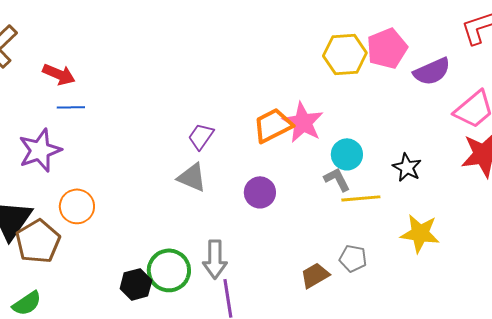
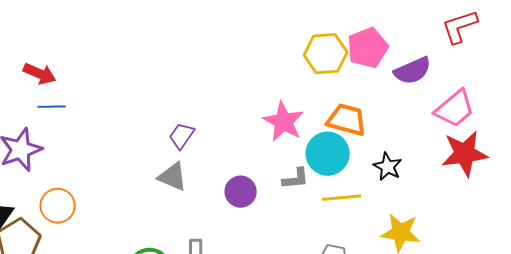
orange trapezoid: (273, 125) -> (347, 120), moved, turned 42
cyan circle: (347, 154) -> (328, 154), size x1.4
gray L-shape: (337, 179) -> (296, 179), moved, turned 112

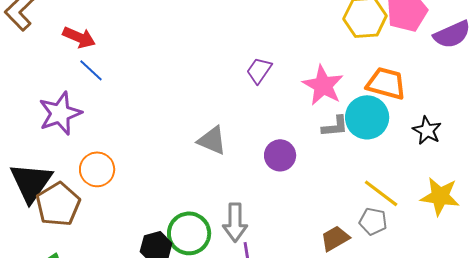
blue line: (52, 107) -> (91, 70), turned 44
purple trapezoid: (182, 136) -> (259, 70), moved
gray L-shape: (296, 179) -> (335, 126), moved
yellow line: (342, 198) -> (381, 193), moved, turned 42

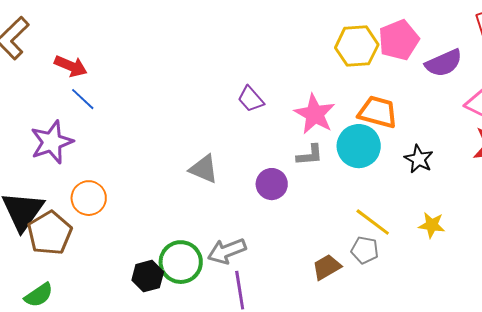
purple trapezoid: (259, 70) -> (251, 99), turned -76
gray L-shape: (335, 126) -> (310, 155), moved
yellow star: (440, 196) -> (432, 225), size x0.7
gray arrow: (235, 222) -> (227, 251), turned 69

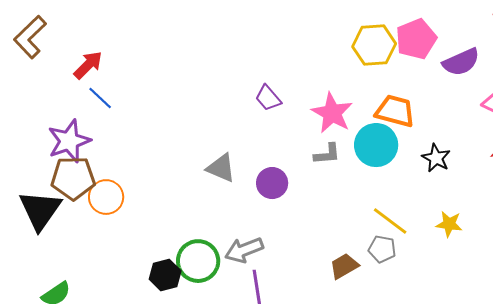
red arrow: (71, 66) -> (88, 65), turned -68
purple circle: (272, 184) -> (272, 183), moved
brown pentagon: (50, 233) -> (73, 178), moved, turned 30

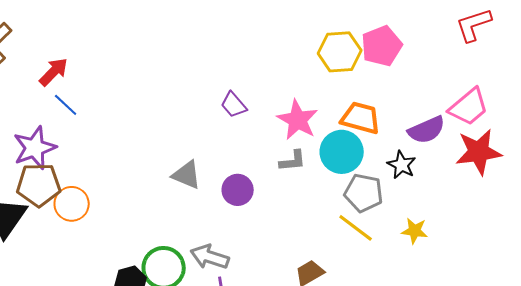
purple semicircle: (461, 62) -> (427, 130), moved
gray pentagon: (382, 249) -> (364, 193), moved, size x1.4
gray arrow: (244, 250) -> (210, 257), turned 39

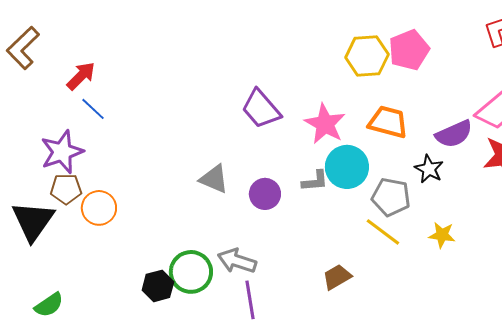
purple trapezoid: (234, 105) -> (261, 109), size x1.5
cyan circle: (342, 152) -> (347, 167), moved
gray L-shape: (293, 161) -> (315, 181), moved
brown pentagon: (39, 185) -> (66, 189), size x0.7

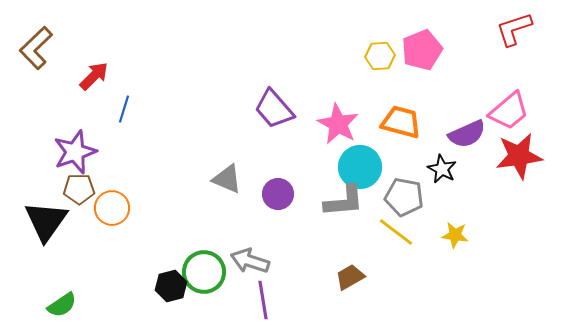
yellow hexagon: (367, 56) -> (380, 56), size x0.7
blue line: (93, 109) -> (124, 109), moved, turned 64
gray L-shape: (315, 181) -> (344, 201), moved, size x1.5

